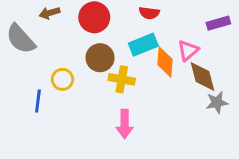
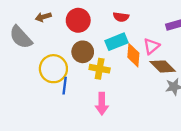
brown diamond: (203, 76) -> (163, 66), turned -30
yellow circle: (62, 79) -> (53, 69), size x1.6
blue line: (38, 101) -> (65, 86), moved

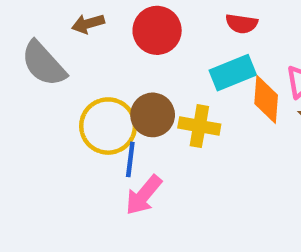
brown circle: (83, 52) -> (153, 115), moved
pink arrow: (102, 104) -> (144, 195), moved, turned 40

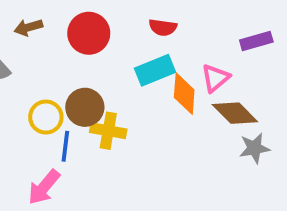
yellow circle: (108, 126) -> (46, 117), size x0.7
yellow cross: (199, 126) -> (108, 131), moved
pink arrow: (144, 195) -> (44, 187), moved

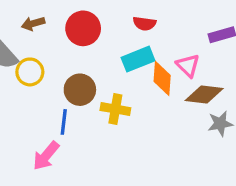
pink triangle: (215, 78) -> (188, 65), turned -35
brown diamond: (235, 113) -> (204, 95), turned -39
yellow circle: (46, 117) -> (30, 72), moved
yellow cross: (108, 131) -> (115, 109), moved

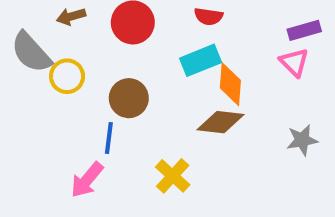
pink triangle: (188, 65) -> (294, 62), moved
brown diamond: (204, 95) -> (220, 122), moved
yellow cross: (115, 109) -> (173, 176), moved, turned 32

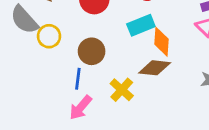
yellow cross: (173, 176) -> (122, 90), moved
pink arrow: (87, 180) -> (81, 108), moved

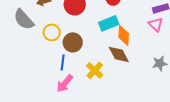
yellow circle: (49, 36) -> (52, 32), moved
brown diamond: (155, 68) -> (119, 54), turned 55

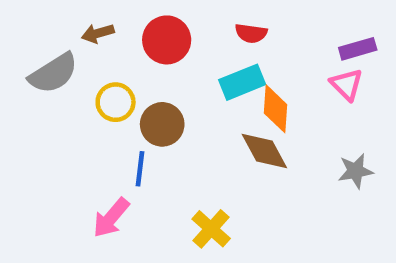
gray semicircle: (24, 19) -> (53, 73), turned -80
yellow cross: (95, 70) -> (211, 229), moved
pink arrow: (65, 83) -> (111, 218), moved

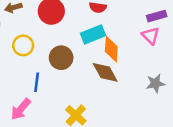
brown circle: (162, 124) -> (61, 58), moved

